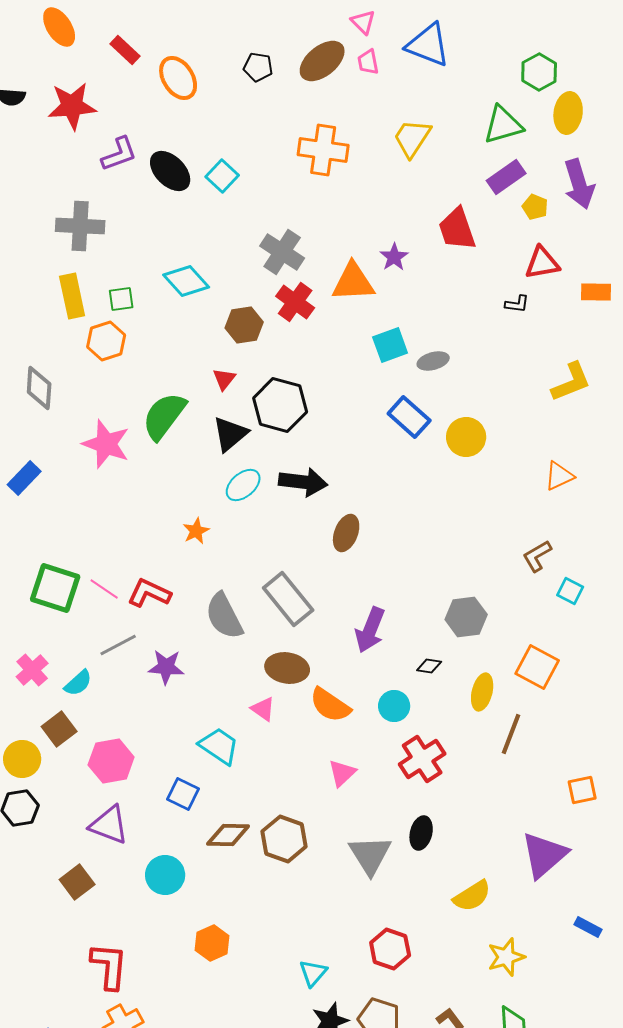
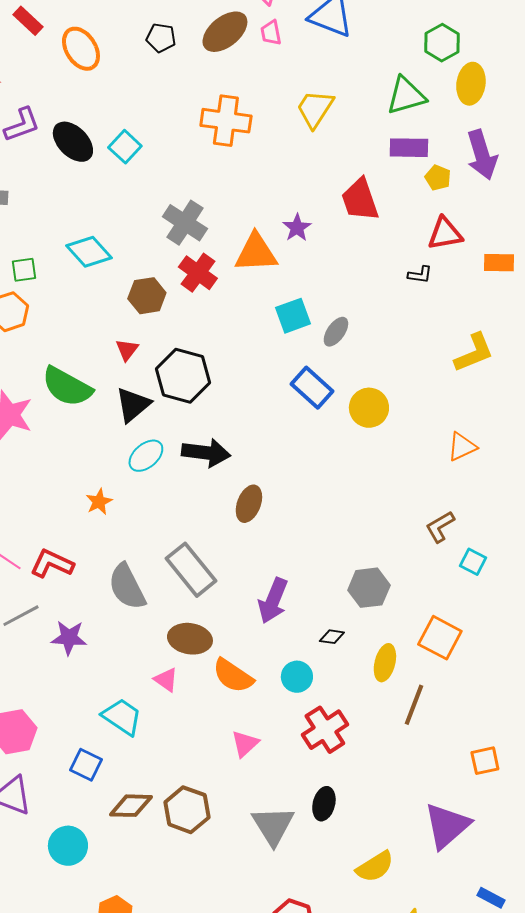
purple rectangle: (506, 177) -> (409, 148), turned 36
gray ellipse: (433, 361) -> (336, 332), turned -40
green semicircle: (164, 416) -> (67, 387), turned -98

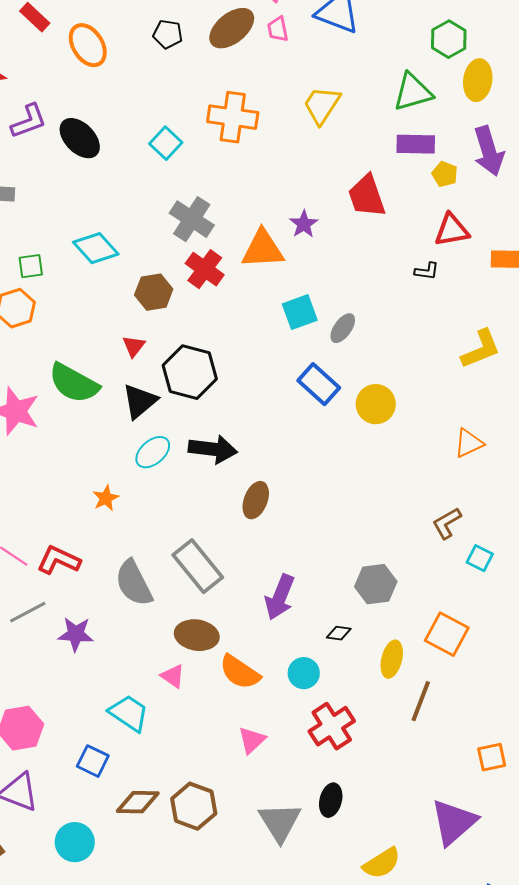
cyan square: (125, 147) -> (166, 143), moved

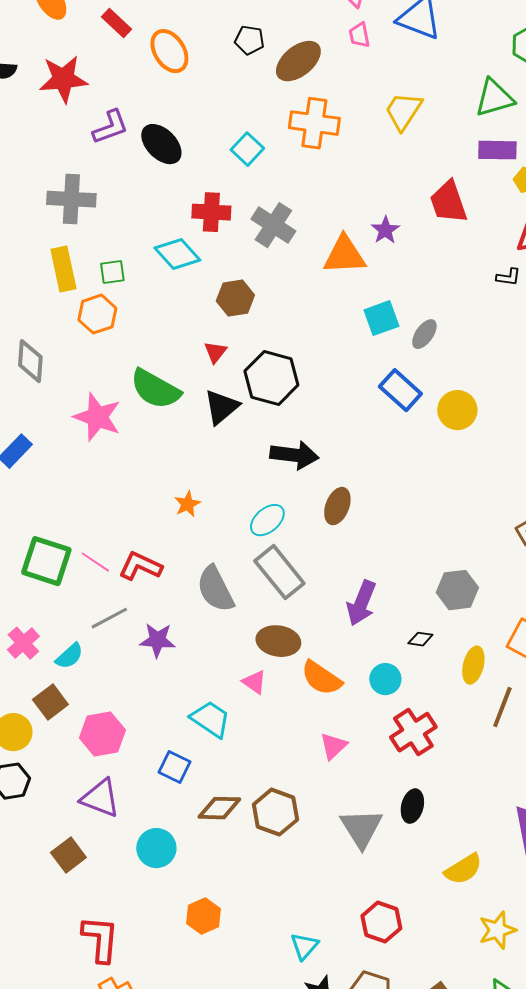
brown ellipse: (232, 28) -> (298, 61), moved
red cross: (205, 269) -> (211, 212), moved, turned -33
cyan ellipse: (153, 452) -> (267, 520), moved

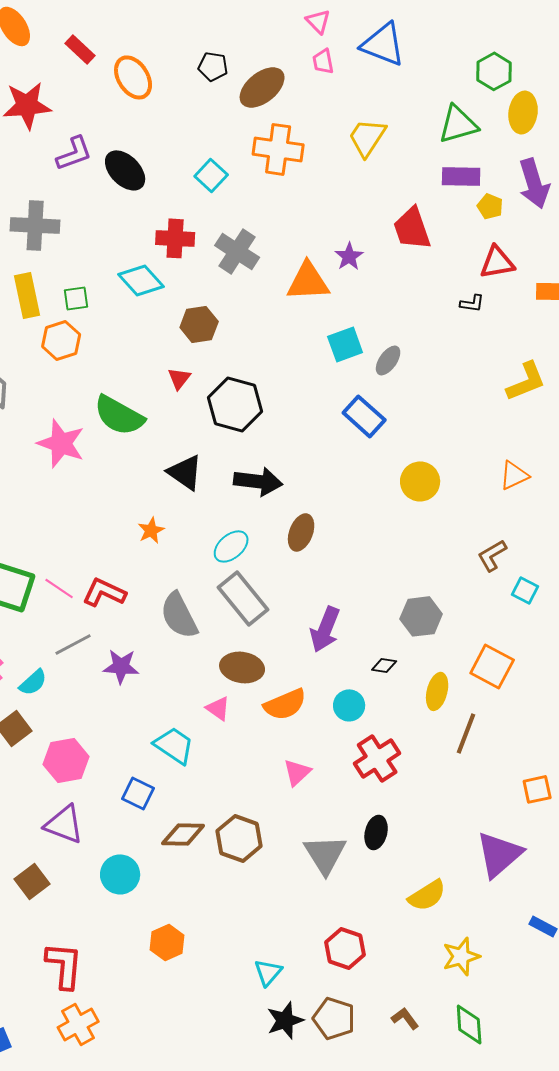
black triangle: (221, 407) -> (185, 472), moved, turned -45
yellow circle: (457, 410) -> (420, 481), moved
orange semicircle: (321, 678) -> (285, 704), turned -57

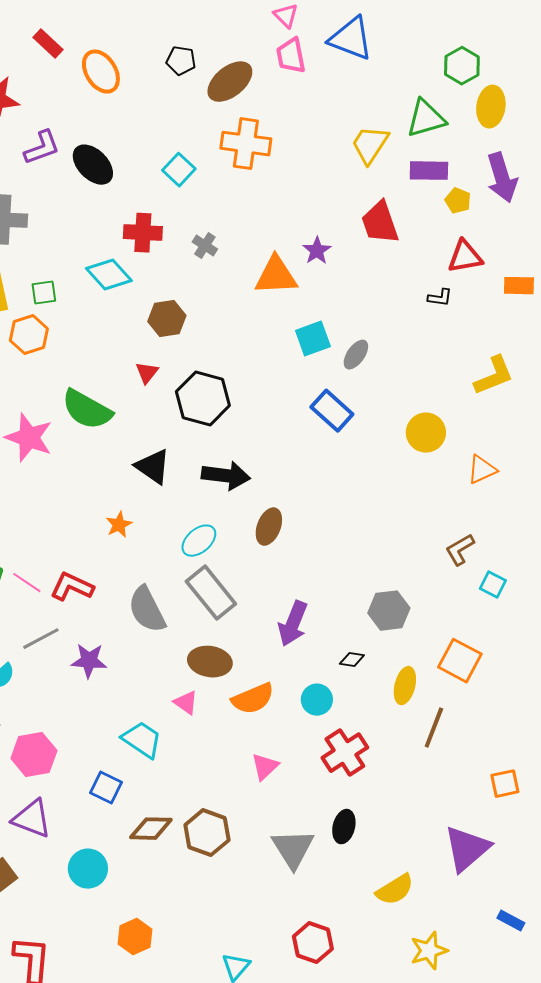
pink trapezoid: (323, 61) -> (291, 56), size x1.4
yellow trapezoid: (367, 137) -> (370, 145), moved
gray cross: (237, 251) -> (205, 246), size x0.6
yellow circle: (420, 481) -> (426, 433), moved

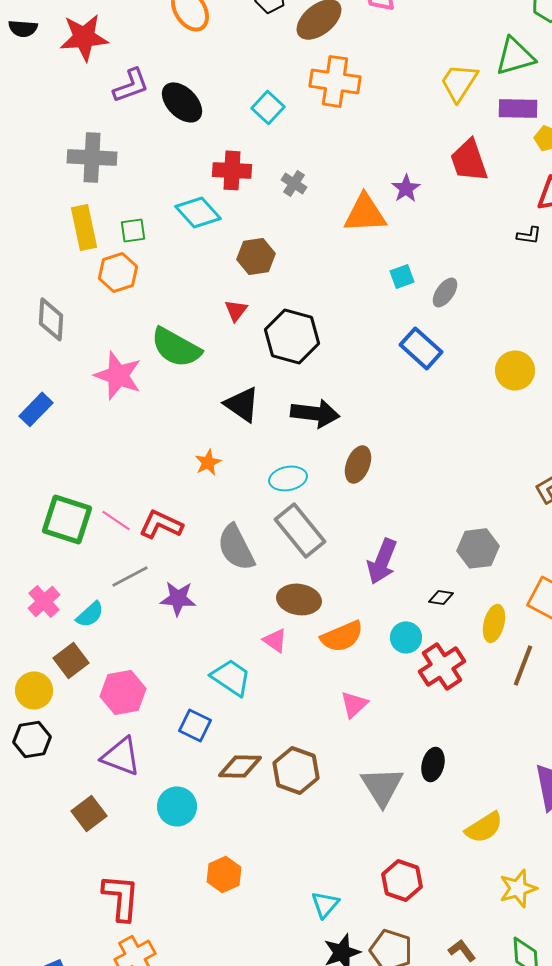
cyan square: (313, 339) -> (402, 276), size x0.7
cyan ellipse: (199, 541) -> (288, 478), turned 30
red cross: (345, 753) -> (442, 666), moved

